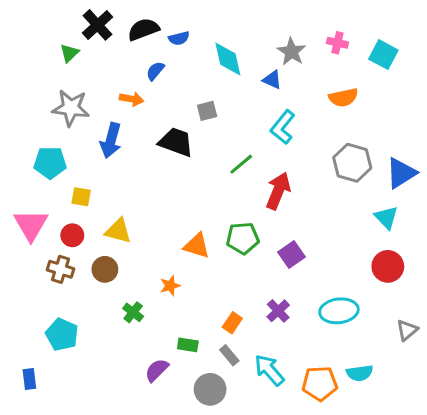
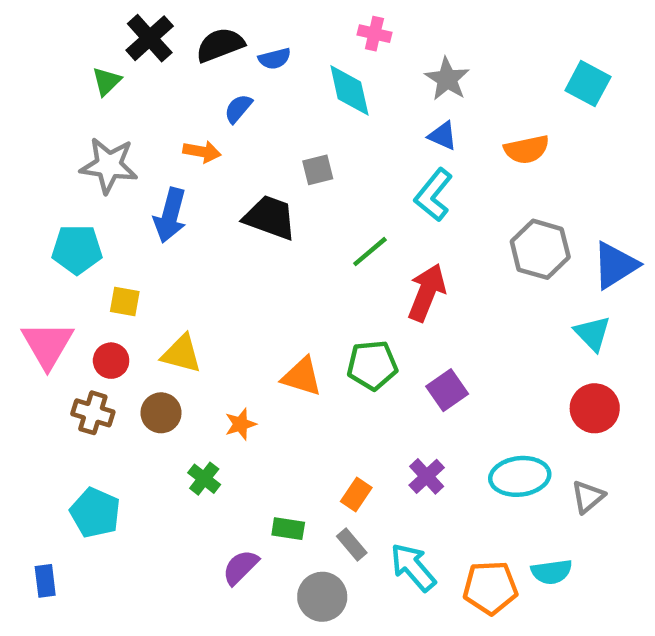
pink cross: (337, 43) -> (374, 34), moved
blue triangle: (272, 80) -> (443, 136), moved
orange star: (170, 286) -> (240, 424), moved
gray triangle: (407, 330) -> (588, 497), moved

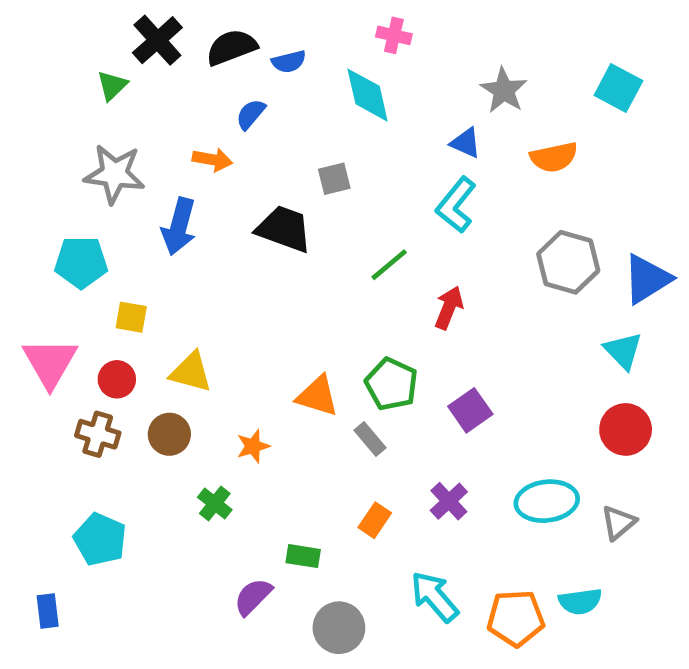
gray star: (447, 79) -> (504, 90), moved
red arrow: (427, 292) -> (449, 308), size x0.7
green pentagon: (372, 365) -> (392, 384), turned 30
gray rectangle: (352, 545) -> (370, 439), moved

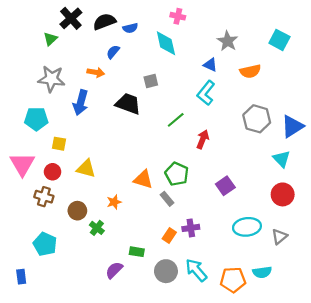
purple square: (470, 410) -> (225, 186), moved
brown circle: (169, 434) -> (77, 211), moved
purple cross: (449, 501) -> (191, 228), moved, turned 35
gray circle: (339, 628) -> (166, 271), moved

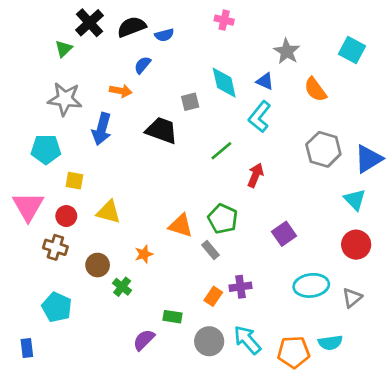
cyan diamond: (166, 43) -> (224, 83), moved
orange semicircle: (250, 71) -> (315, 89), turned 66

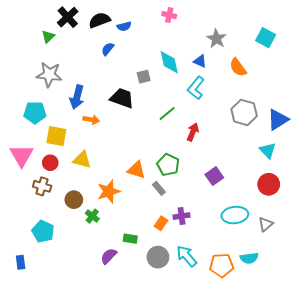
orange arrow: (121, 91) -> (91, 120), moved
yellow square: (74, 181) -> (56, 136), size x1.5
orange star: (144, 254) -> (109, 191), size x1.6

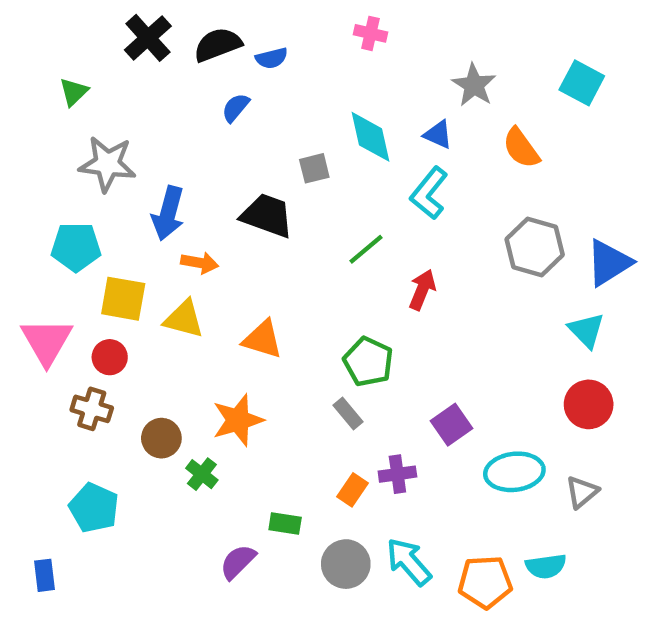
green triangle: (48, 37) -> (74, 92), moved
yellow triangle: (82, 160) -> (184, 319), moved
orange triangle: (136, 170) -> (263, 339), moved
purple square: (214, 176) -> (451, 425), moved

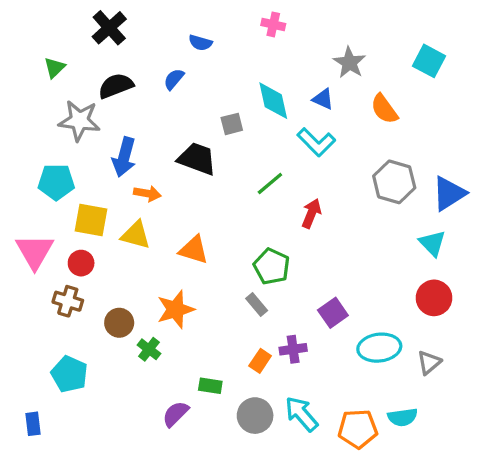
black semicircle: (218, 45) -> (116, 86), moved
blue semicircle: (272, 58) -> (200, 43), turned 30
cyan L-shape: (429, 193) -> (316, 142), turned -84

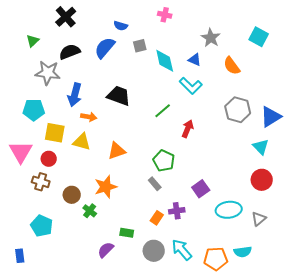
blue semicircle: (174, 79) -> (105, 48), size x1.6
gray square: (232, 124) -> (140, 46), moved
orange triangle: (194, 250) -> (117, 151), turned -36

